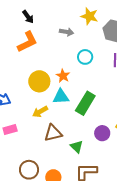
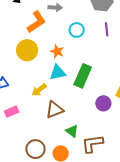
orange L-shape: (27, 42) -> (36, 22), moved
yellow circle: (39, 81) -> (27, 50), moved
green triangle: (77, 147) -> (72, 131), moved

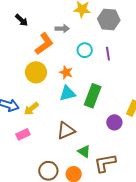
purple line: (107, 29) -> (108, 54), moved
yellow arrow: (39, 90) -> (31, 109), moved

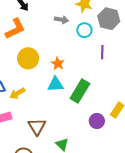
orange L-shape: (44, 44) -> (15, 29), moved
cyan circle: (85, 50) -> (84, 30), moved
brown triangle: (66, 131) -> (37, 127), moved, turned -48

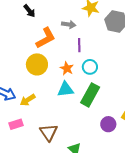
orange L-shape: (15, 29) -> (46, 38), moved
cyan circle: (84, 30) -> (90, 67), moved
purple line: (102, 52) -> (79, 45), moved

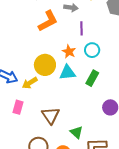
yellow circle: (37, 64) -> (45, 65), moved
green rectangle: (90, 95) -> (92, 78), size x0.7
pink rectangle: (16, 124) -> (18, 107), turned -56

